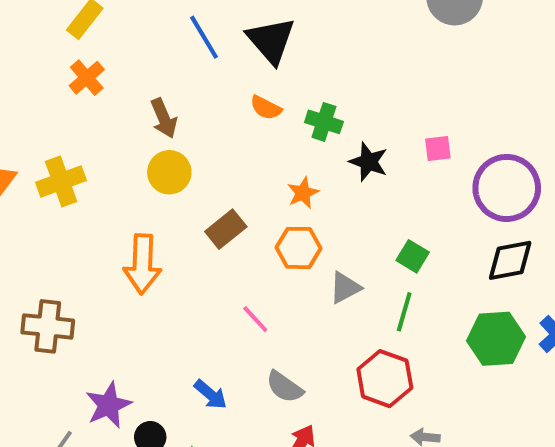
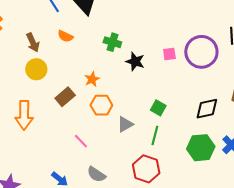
orange semicircle: (266, 108) -> (65, 36), moved
purple circle: (507, 188) -> (201, 52), moved
orange star: (303, 193) -> (92, 79), moved

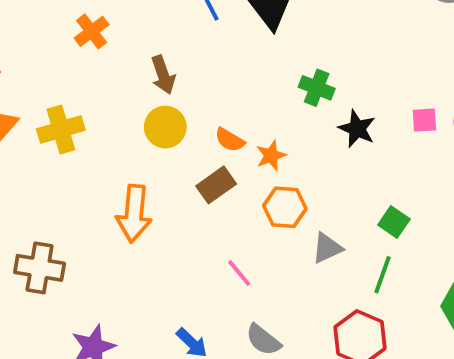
orange semicircle: (65, 36) -> (230, 140), moved

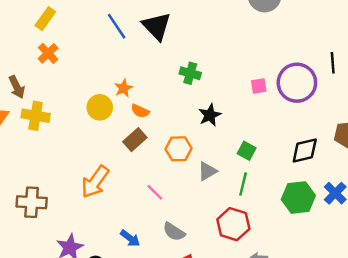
brown arrow: (163, 75) -> (17, 87), moved
yellow cross: (61, 129) -> (36, 116), turned 32
black star: (357, 129) -> (210, 115), moved, turned 30
orange star: (271, 156) -> (123, 88), moved
orange arrow: (134, 214) -> (95, 182), moved, turned 36

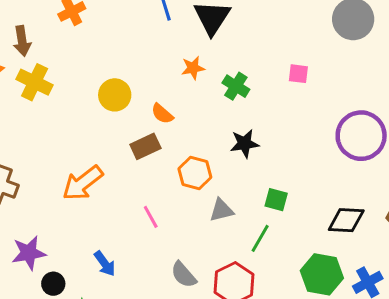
pink square: (259, 86) -> (298, 74), moved
orange star: (123, 88) -> (193, 68), moved
green square: (247, 151) -> (276, 200), turned -30
gray semicircle: (174, 232) -> (184, 275), moved

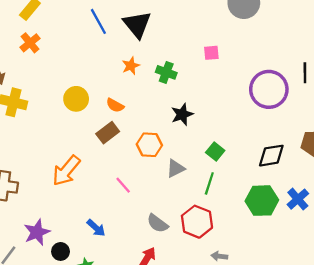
green square: (276, 200) -> (215, 152), turned 36

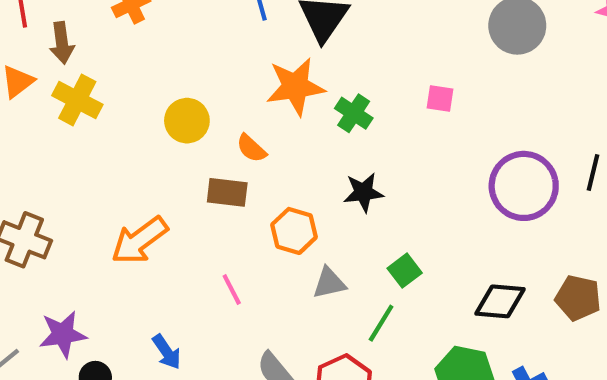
orange star: (131, 66) -> (295, 87), size x1.8
brown rectangle: (108, 133) -> (227, 192), turned 30

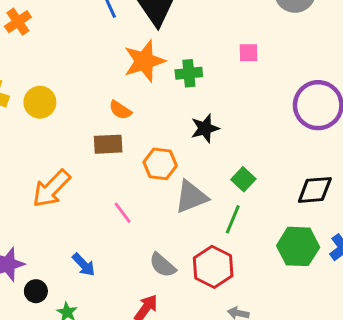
green cross: (354, 113) -> (189, 73), turned -30
yellow circle: (187, 121) -> (40, 102), moved
gray triangle: (329, 283) -> (191, 197), size x1.4

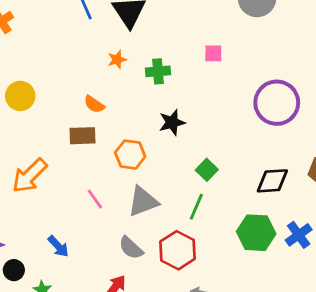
orange star: (144, 61) -> (117, 60), size x0.5
gray triangle: (191, 197) -> (143, 201), moved

